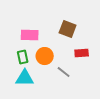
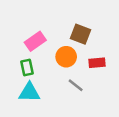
pink rectangle: (30, 35) -> (35, 41), turned -36
orange circle: (45, 56) -> (66, 57), moved

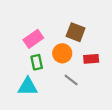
green rectangle: (27, 67) -> (37, 62), moved

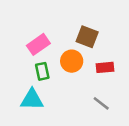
gray line: (71, 80) -> (101, 103), moved

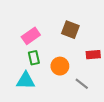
orange circle: (72, 61) -> (60, 66), moved
red rectangle: (105, 67) -> (93, 55), moved

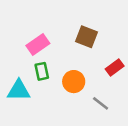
red rectangle: (93, 55) -> (115, 67), turned -32
cyan triangle: (26, 81) -> (19, 90), moved

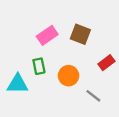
pink rectangle: (38, 44) -> (47, 35), moved

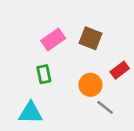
orange circle: (69, 76) -> (90, 85), moved
cyan triangle: (18, 84) -> (31, 113), moved

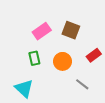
orange circle: (90, 85) -> (62, 61), moved
cyan triangle: (31, 113) -> (24, 88), turned 42

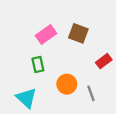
orange circle: (62, 61) -> (67, 84), moved
gray line: (82, 84) -> (91, 93), turned 32

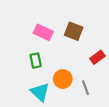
pink rectangle: (46, 34) -> (43, 32), turned 60
cyan triangle: (26, 98) -> (40, 92), moved

